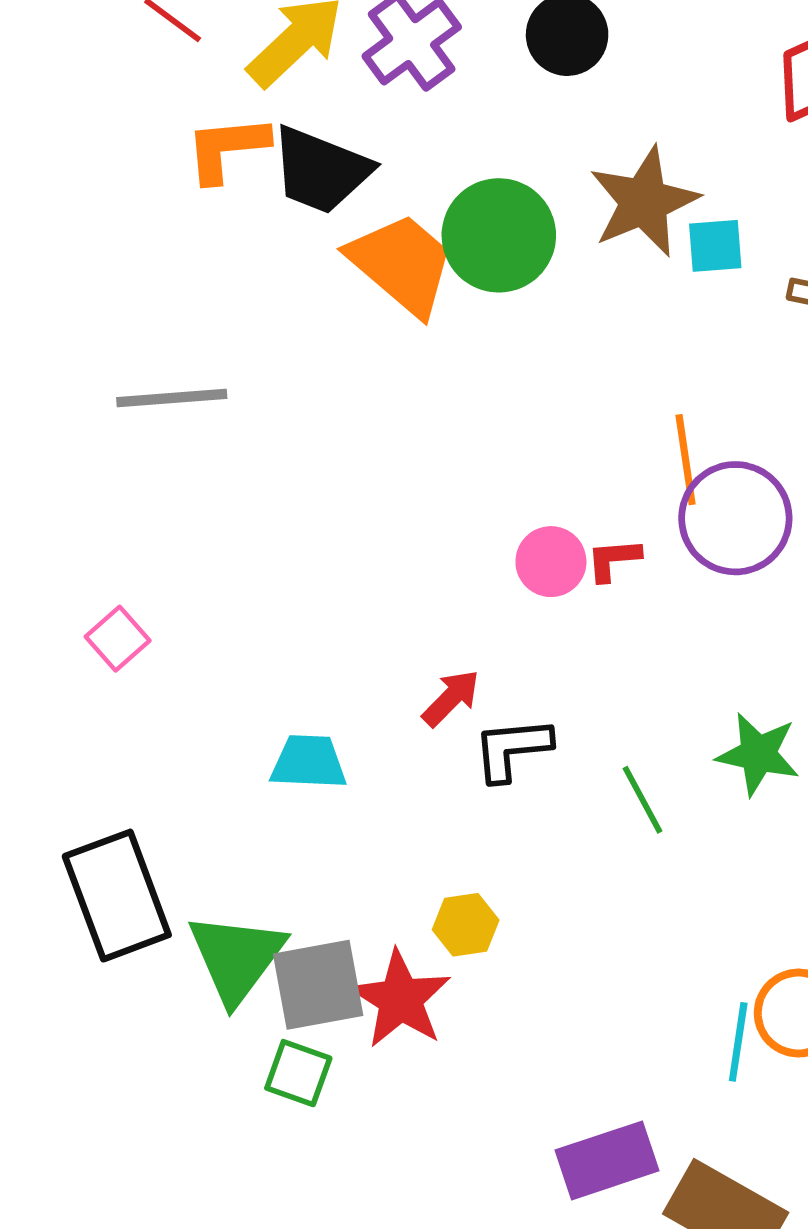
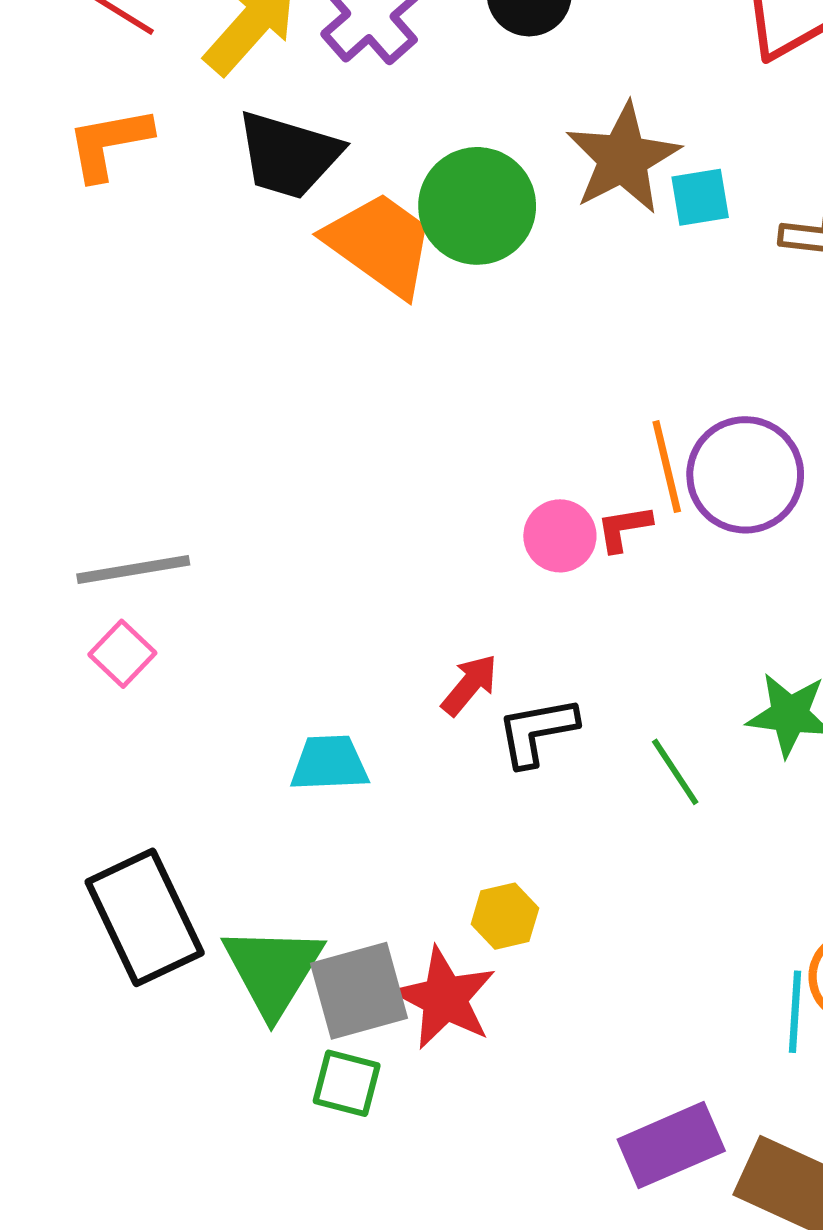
orange L-shape: (227, 148) -> (109, 143), moved
gray line: (172, 398) -> (133, 570), moved
orange line: (686, 460) -> (667, 467), moved

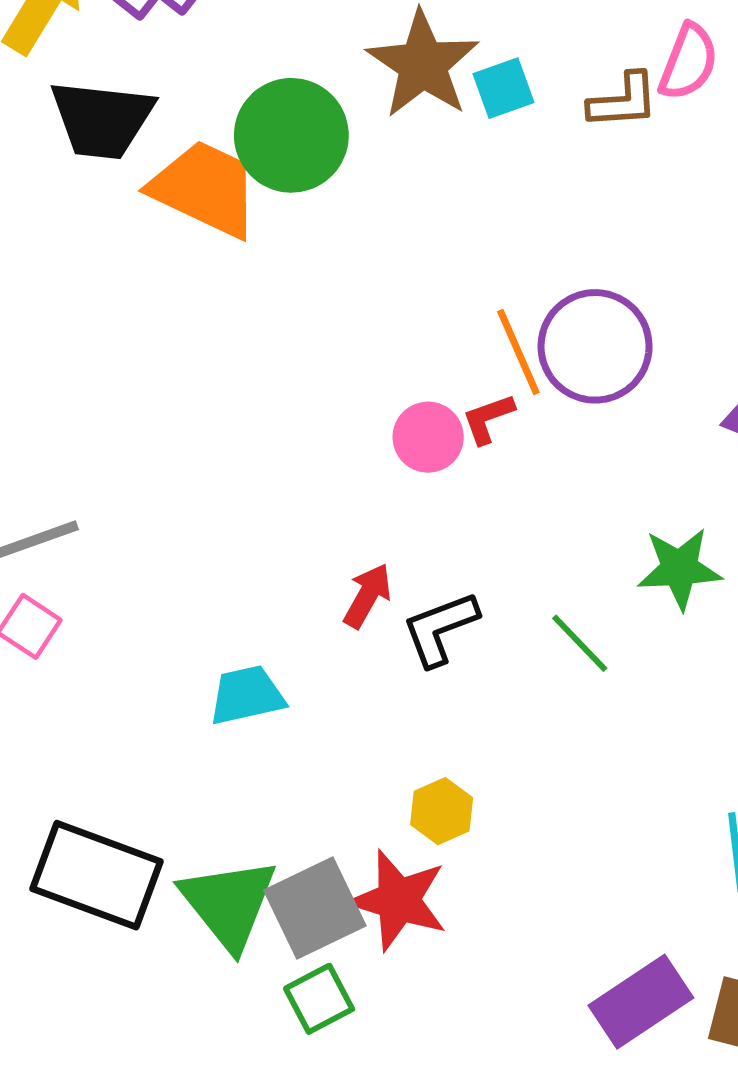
black rectangle: (145, 917) -> (96, 875), turned -34
green square: (347, 1083) -> (319, 999), turned -32

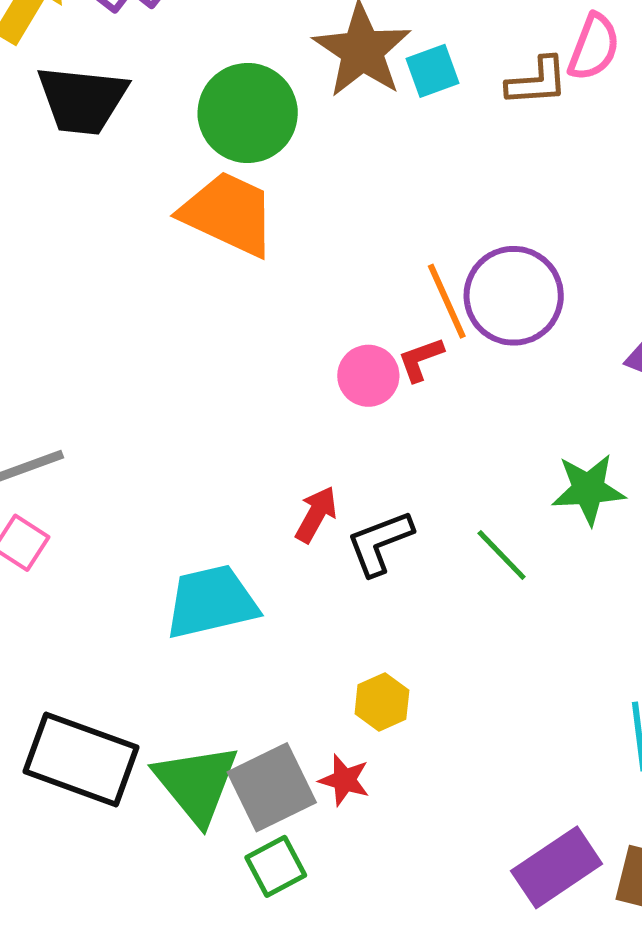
orange trapezoid: (205, 189) -> (228, 214), moved
cyan trapezoid: (247, 695) -> (211, 602), size x1.4
red star: (398, 900) -> (344, 780), size x0.6

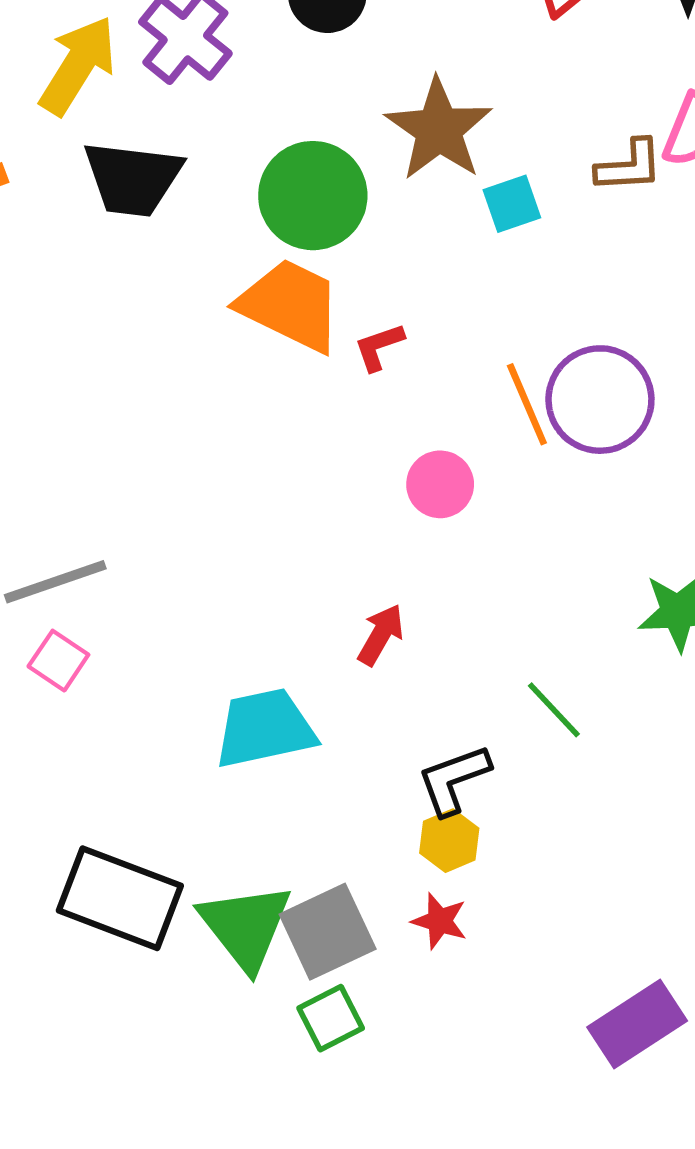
cyan square: (433, 71) -> (512, 204), moved
red L-shape: (421, 359) -> (379, 347), moved
black L-shape: (380, 543) -> (454, 780), moved
green line: (502, 555) -> (554, 710), moved
red star: (344, 780) -> (439, 921), moved

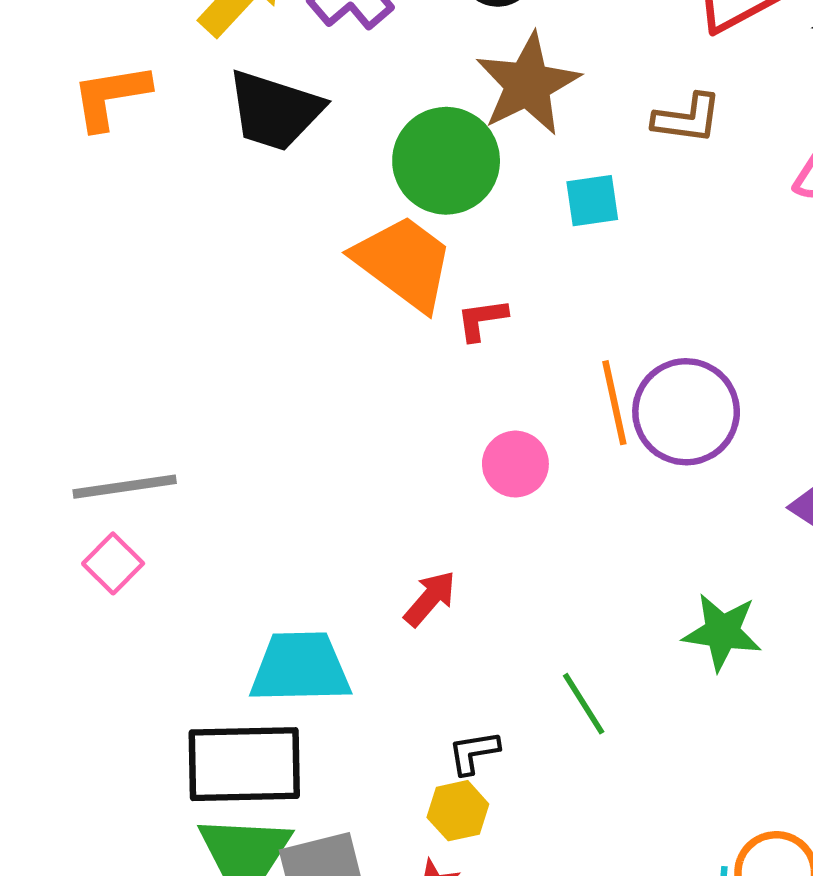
brown star: (439, 129) -> (528, 84), moved
brown L-shape: (629, 166) -> (687, 119), moved
cyan square: (512, 204) -> (592, 201), moved
black L-shape: (454, 780) -> (474, 752), size x0.7
black rectangle: (120, 898) -> (244, 764), moved, turned -33

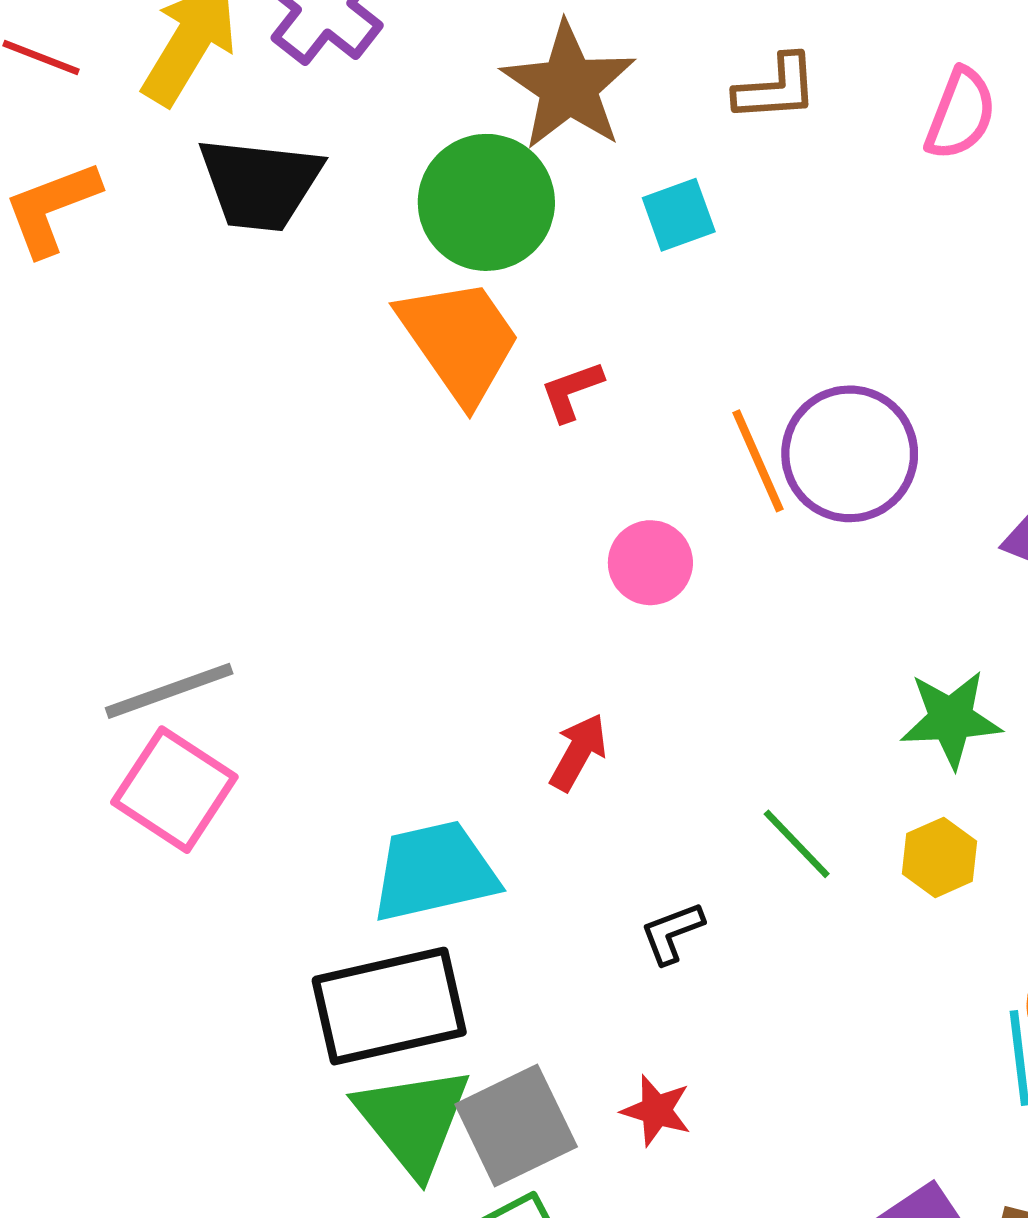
orange trapezoid: (404, 263) -> (460, 340), turned 30
pink square: (113, 563) -> (174, 790), size x1.6
yellow hexagon: (458, 811) -> (939, 857), moved

